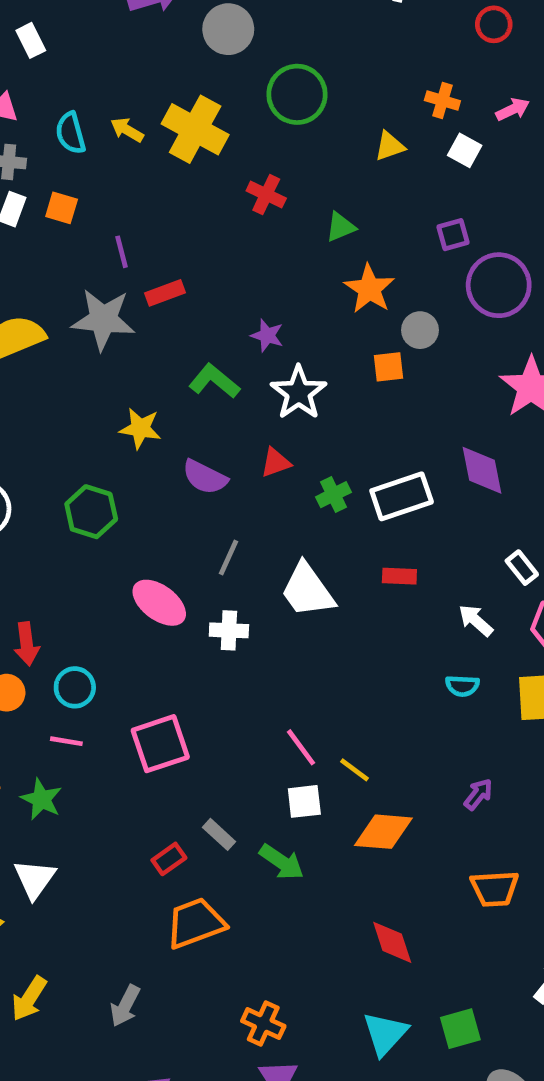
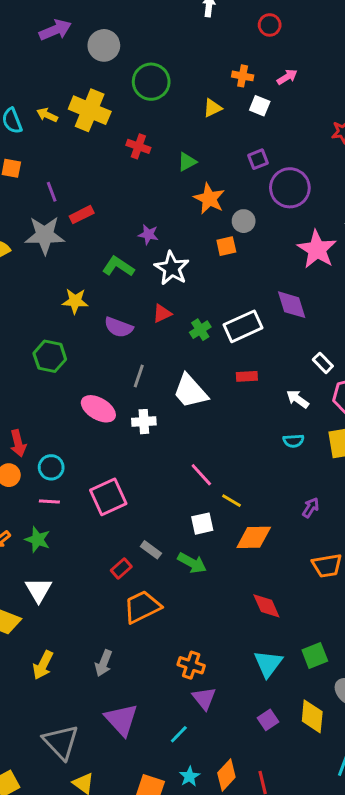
pink line: (301, 747) -> (201, 475), moved

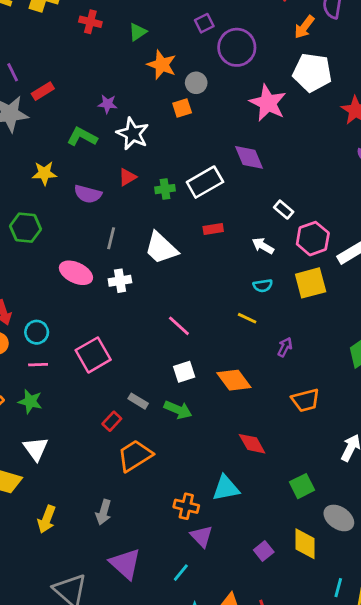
green cross: (200, 330) -> (165, 189), turned 30
yellow line: (232, 501) -> (247, 318), moved
orange diamond: (254, 537) -> (234, 380), turned 60
cyan triangle: (268, 664) -> (226, 488), moved, turned 48

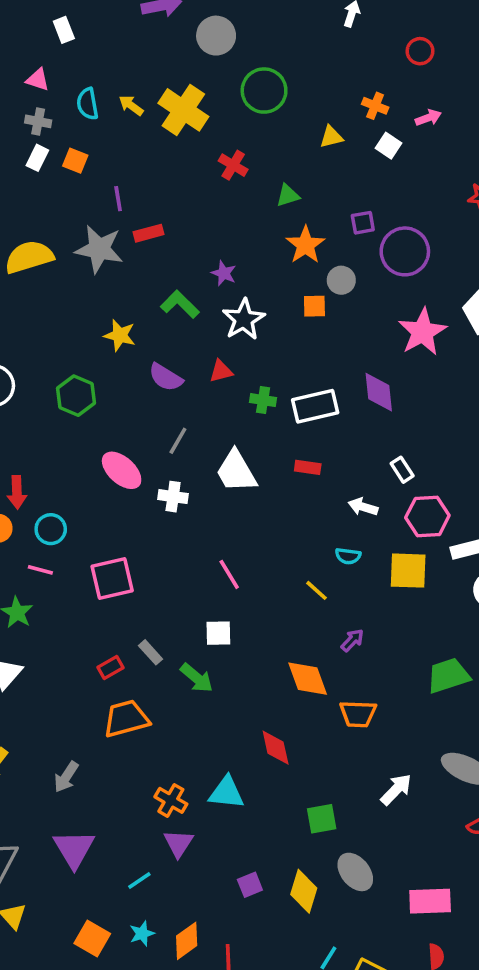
purple square: (204, 23) -> (363, 223), moved
white arrow: (263, 246) -> (363, 507), turned -30
orange diamond: (234, 380) -> (308, 679), moved

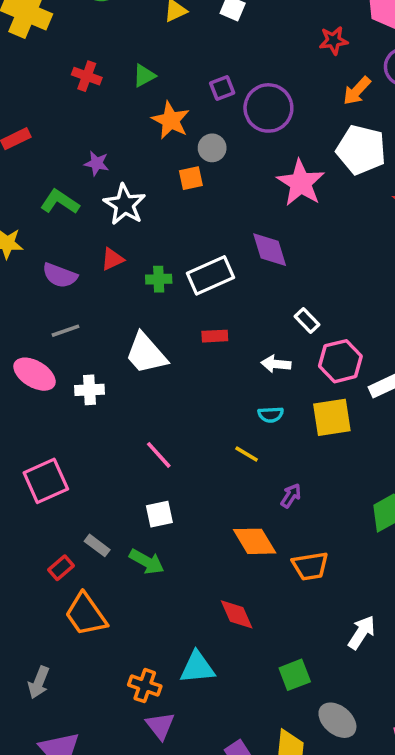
red cross: (233, 165) -> (87, 76), moved
gray line: (178, 441) -> (66, 331), moved, turned 52
orange trapezoid: (126, 719) -> (86, 614), turned -99

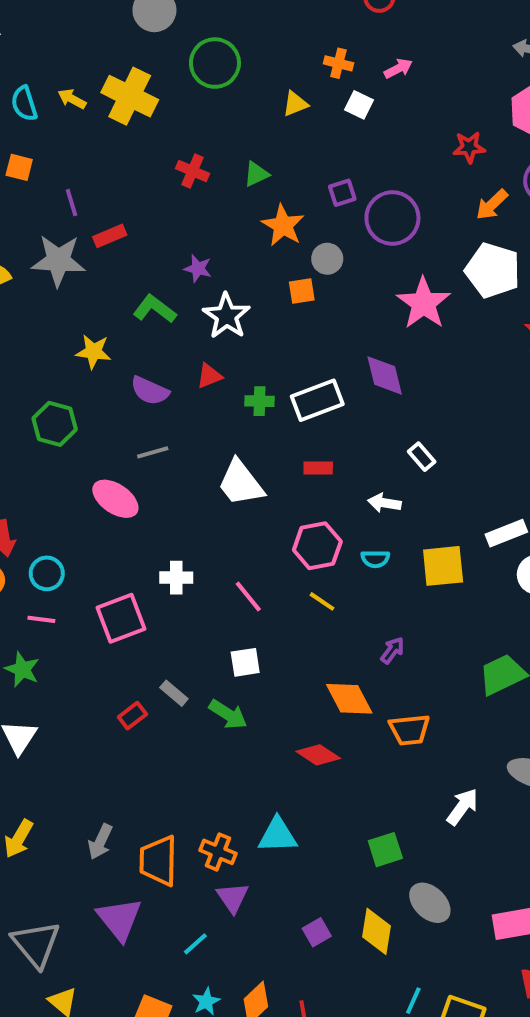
pink hexagon: (340, 361) -> (317, 546), moved
white cross: (89, 390) -> (176, 578), moved
yellow line: (247, 454) -> (322, 601), moved
orange trapezoid: (86, 614) -> (158, 861), moved, turned 33
red diamond: (237, 614) -> (318, 755), moved, turned -36

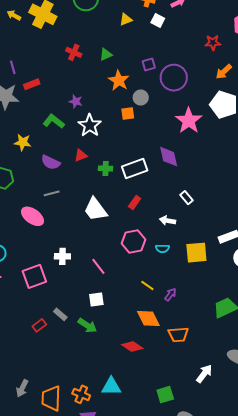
red rectangle: (318, 468) -> (135, 202), turned -56
yellow line: (322, 601) -> (147, 286), moved

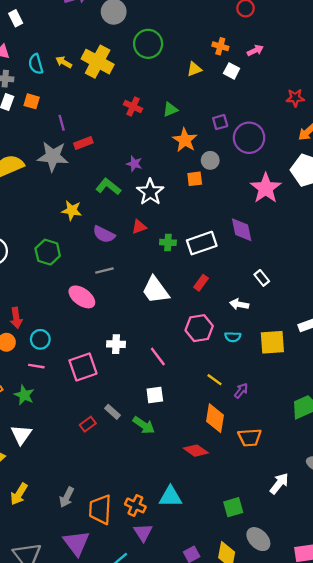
orange diamond: (148, 319) -> (215, 418), turned 35

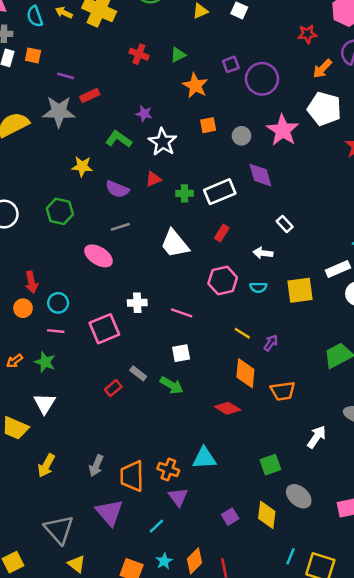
purple line: (62, 123) -> (66, 76), turned -56
gray circle: (210, 160) -> (242, 136), moved
pink line: (158, 357) -> (182, 313), turned -30

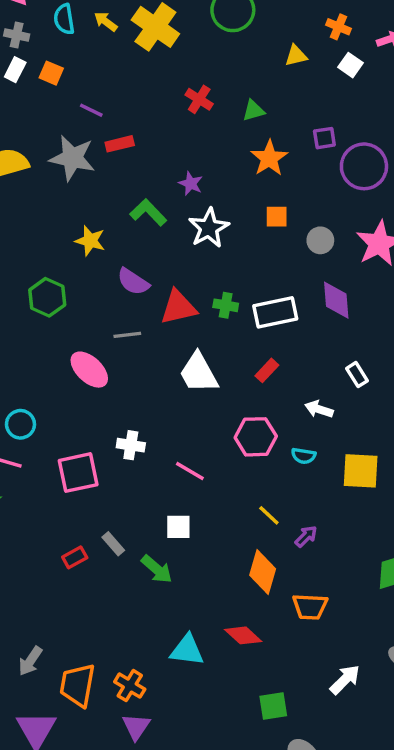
red triangle: (153, 179) -> (178, 307), moved, size x1.6
red diamond: (228, 408) -> (243, 635), moved
cyan triangle: (204, 458) -> (187, 650), moved

